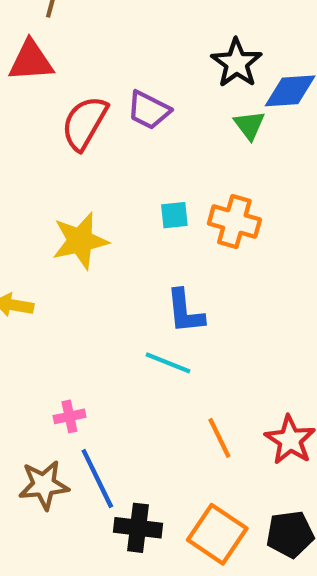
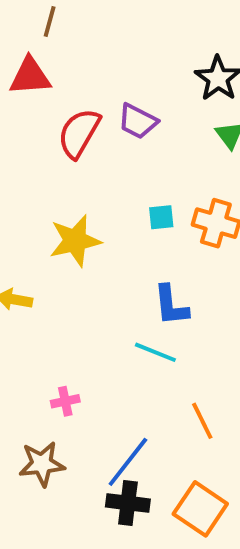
blue line: (97, 479) -> (128, 462), moved, turned 64

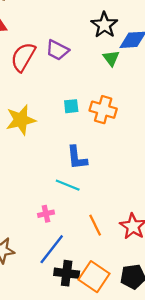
pink cross: (65, 401) -> (46, 214), moved
black cross: (128, 503) -> (67, 273), moved

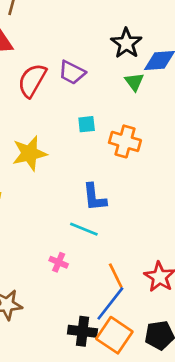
cyan square: (71, 106) -> (87, 124), moved
pink cross: (46, 214) -> (59, 262), turned 35
blue line: (52, 249) -> (110, 303), moved

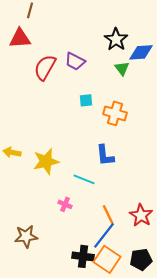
yellow star: (29, 153) -> (46, 161), moved
blue L-shape: (94, 197) -> (105, 155), moved

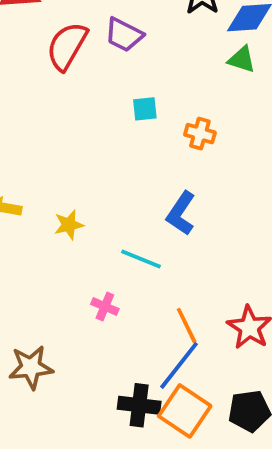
green triangle: (122, 68) -> (242, 59), moved, turned -35
orange cross: (115, 113) -> (200, 134), size x0.7
blue L-shape: (105, 155) -> (181, 213), turned 40
yellow star: (46, 161) -> (69, 225), size x0.6

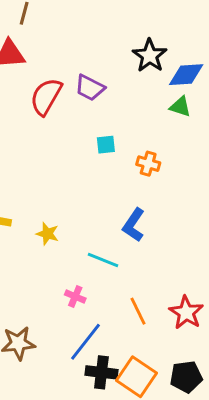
yellow star: (69, 225) -> (47, 234), turned 30
blue line: (179, 365) -> (85, 342), moved

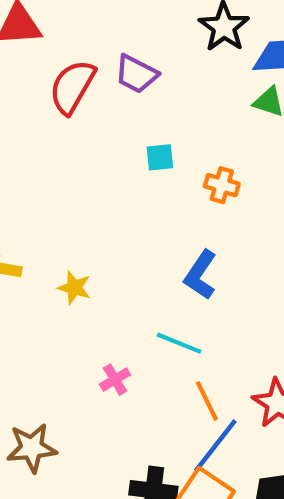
cyan line: (103, 260) -> (179, 343), moved
pink cross: (75, 296) -> (115, 380), turned 36
blue line: (85, 342) -> (215, 446), moved

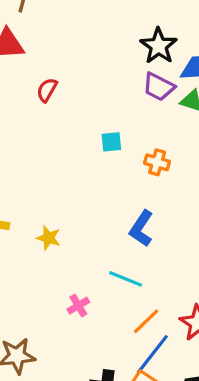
purple trapezoid: (136, 74) -> (159, 87), moved
red semicircle: (72, 87) -> (47, 90), size x0.6
orange line: (207, 401) -> (146, 321), turned 72

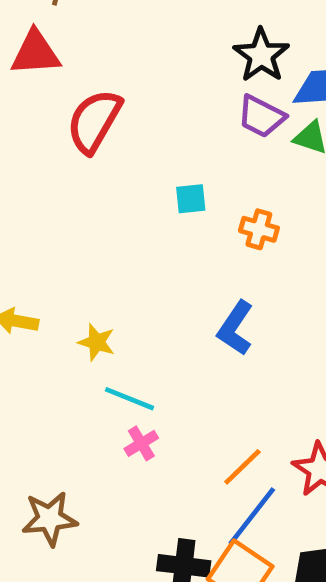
red semicircle: (47, 90) -> (94, 121), size x1.8
cyan line: (126, 279) -> (130, 399), moved

